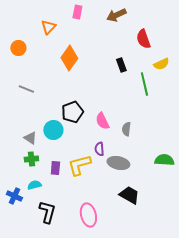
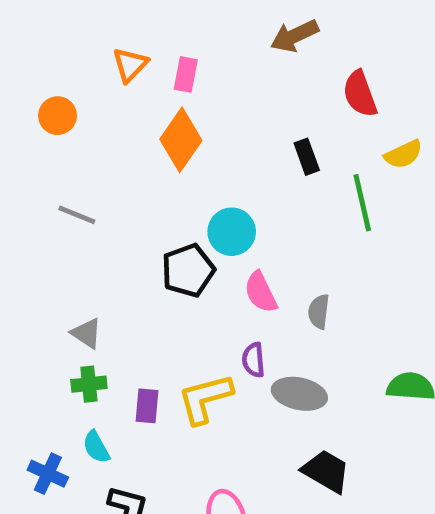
pink rectangle: (77, 12) -> (186, 74), moved
cyan circle: (53, 130) -> (232, 232), moved
cyan semicircle: (34, 185) -> (96, 447), turned -104

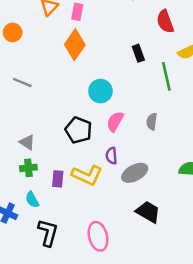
black pentagon: (188, 270) -> (78, 130), moved, turned -30
pink semicircle: (261, 292) -> (115, 122), turned 55
gray semicircle: (319, 312) -> (152, 122), moved
gray ellipse: (299, 394) -> (135, 173), turned -40
yellow L-shape: (205, 399) -> (87, 175), turned -140

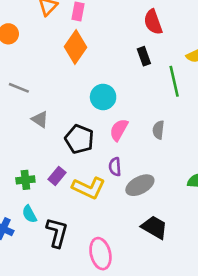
red semicircle: (165, 21) -> (153, 22), moved
gray triangle: (27, 142) -> (40, 119), moved
purple rectangle: (58, 179) -> (57, 176), moved, turned 35
black L-shape: (48, 233) -> (57, 233), moved

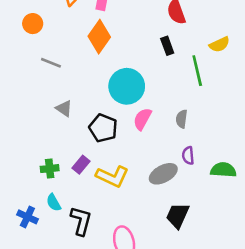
gray line: (19, 88) -> (51, 63), moved
cyan circle: (103, 97) -> (127, 86), size x1.4
purple semicircle: (115, 167) -> (188, 155), moved
black trapezoid: (154, 227) -> (178, 216), turned -96

